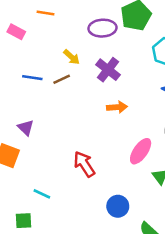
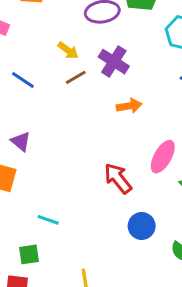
blue line: (32, 78) -> (23, 80), turned 30
brown line: (62, 79) -> (76, 77), moved
red arrow: (84, 164) -> (118, 178), moved

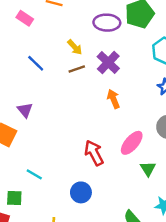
orange arrow: (129, 106) -> (113, 99), turned -114
blue circle: (142, 226) -> (81, 192), moved

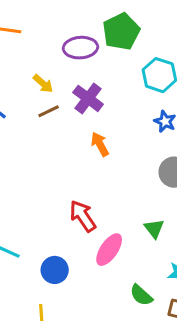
pink ellipse: (132, 143) -> (109, 250), moved
blue circle: (81, 192) -> (55, 270), moved

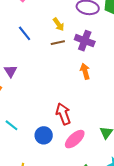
purple cross: (88, 98) -> (85, 41), turned -30
blue circle: (55, 270) -> (44, 135), moved

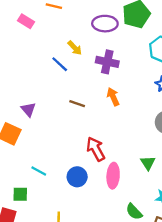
blue line: (25, 33) -> (60, 64), moved
brown line: (58, 43) -> (77, 104), moved, turned 40
pink ellipse: (75, 139) -> (113, 176), turned -35

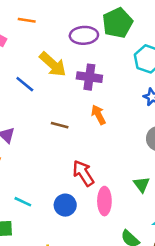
yellow arrow: (75, 48) -> (53, 64), size x1.6
blue line: (60, 64) -> (25, 84), moved

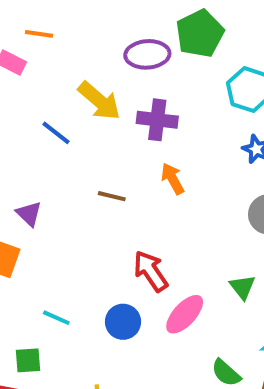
orange line: (27, 20) -> (39, 34), moved
pink ellipse: (104, 201) -> (185, 314), turned 44

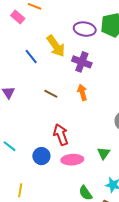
pink ellipse: (185, 314) -> (72, 160), turned 30

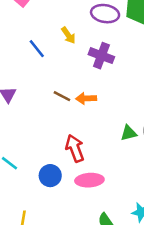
yellow arrow: (56, 46) -> (68, 35), size x0.6
orange arrow: (82, 92) -> (86, 98), moved, turned -77
green triangle: (104, 153) -> (129, 133), moved, turned 40

